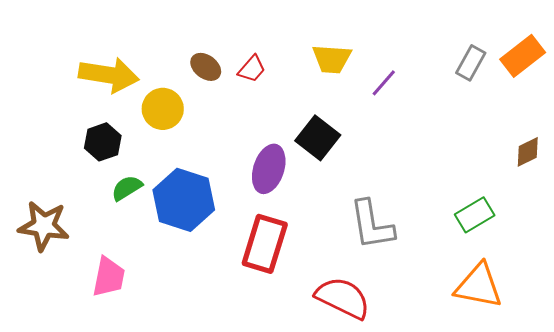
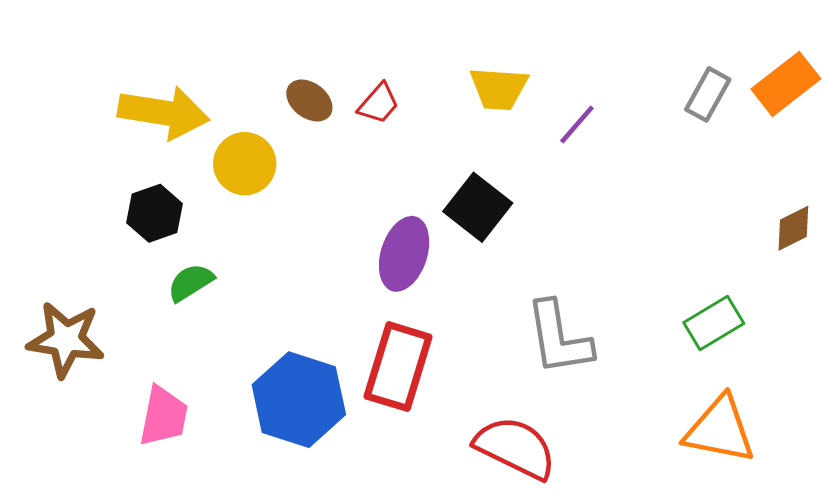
blue hexagon: (184, 200) -> (299, 400), moved

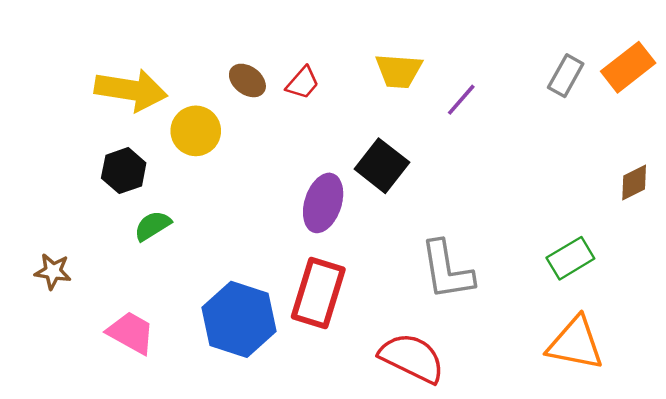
brown star: (66, 340) -> (53, 271), size x0.6
pink trapezoid: (164, 416) -> (131, 333), turned -72

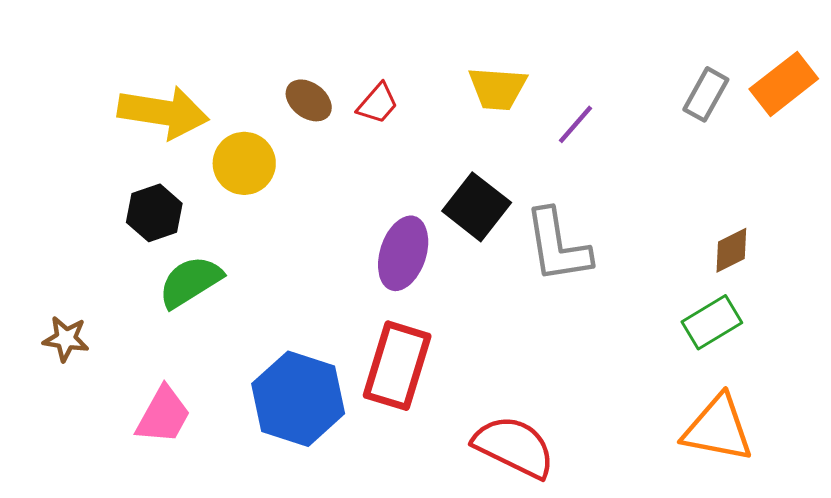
brown diamond: (634, 183) -> (731, 250), moved
green semicircle: (153, 226) -> (190, 282), size x1.4
gray L-shape: (447, 270) -> (557, 246), moved
pink trapezoid: (131, 333) -> (163, 415), turned 90

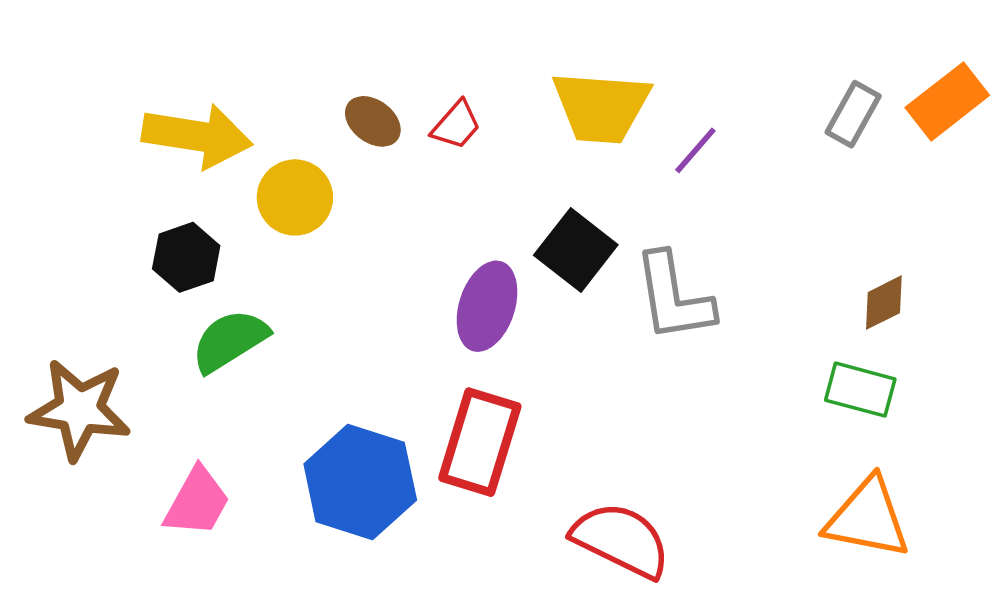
yellow trapezoid: (498, 88) -> (601, 107), size x1.4
green rectangle: (712, 322) -> (860, 390), turned 46
brown star: (66, 339) -> (79, 410), size x1.8

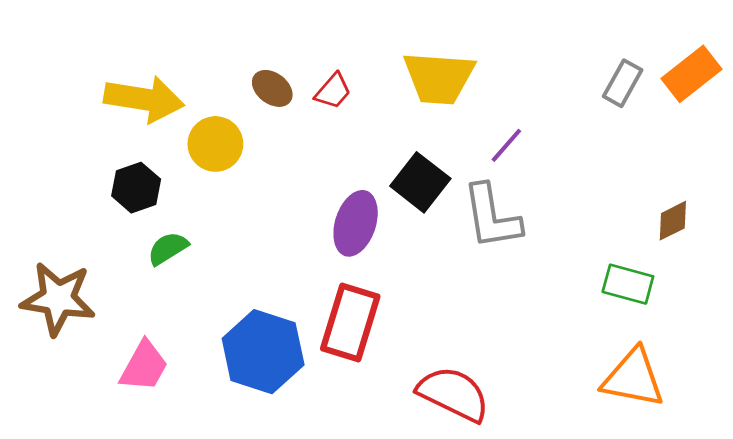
purple line: (695, 150) -> (506, 145), moved
brown diamond: (884, 303) -> (673, 221), moved
green semicircle: (230, 341) -> (168, 248), size x0.7

